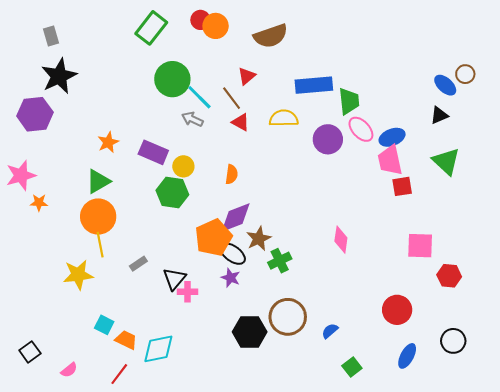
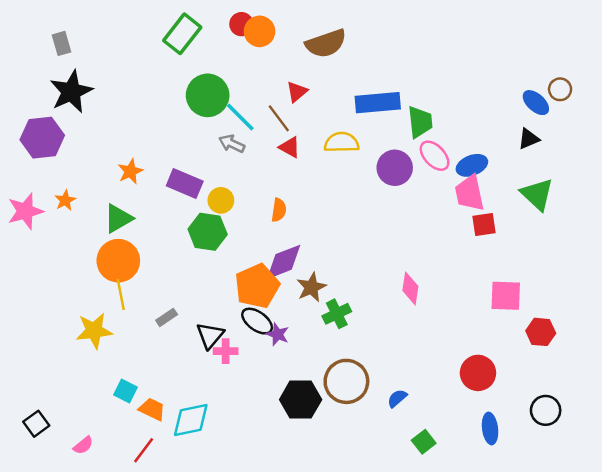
orange star: (39, 202) -> (65, 200), moved, turned -30
black ellipse: (233, 254) -> (257, 321), moved
blue ellipse: (407, 356) -> (490, 428), turned -35

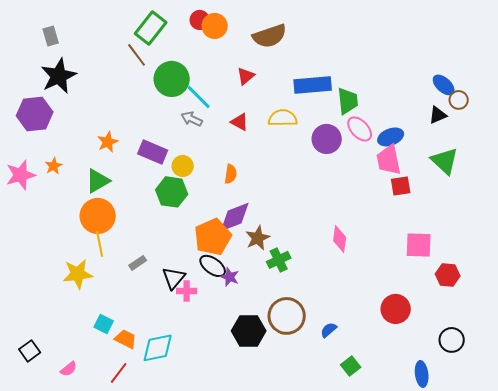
brown circle: (560, 89) -> (459, 100), moved
brown line: (279, 118) -> (137, 55), moved
blue ellipse: (490, 428) -> (422, 374), moved

